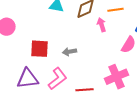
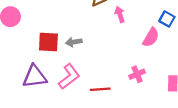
gray arrow: (70, 52) -> (74, 42), moved
pink cross: (117, 77) -> (137, 74), size x0.6

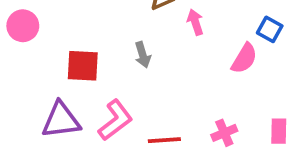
gray arrow: (74, 42) -> (143, 55), moved, turned -98
pink cross: (137, 74) -> (224, 133), moved

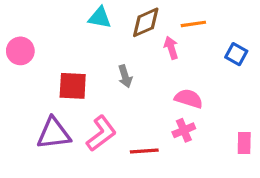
pink semicircle: (244, 58) -> (189, 99), moved, turned -104
pink cross: (224, 133) -> (184, 130), moved

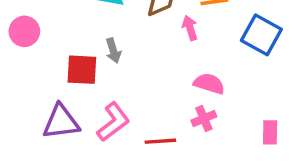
blue square: (236, 54) -> (261, 35), size x1.6
gray arrow: (125, 76) -> (113, 51), moved

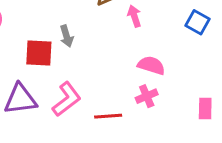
blue square: (261, 35) -> (197, 22), size x0.7

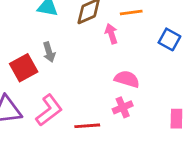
red square: (39, 53) -> (24, 68), turned -32

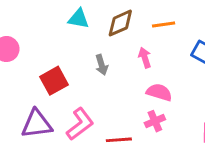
pink arrow: (111, 34) -> (145, 58), moved
gray arrow: (49, 52) -> (102, 65), moved

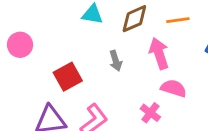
pink arrow: (145, 58) -> (159, 53), size x1.5
pink cross: (155, 121) -> (150, 113), moved, turned -30

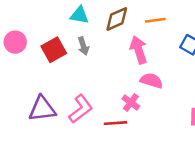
gray arrow: (116, 61) -> (83, 46), moved
red square: (68, 77) -> (54, 50), moved

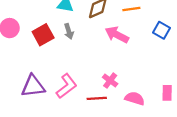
pink arrow: (139, 50) -> (117, 35), turned -45
pink semicircle: (151, 81) -> (135, 98), moved

